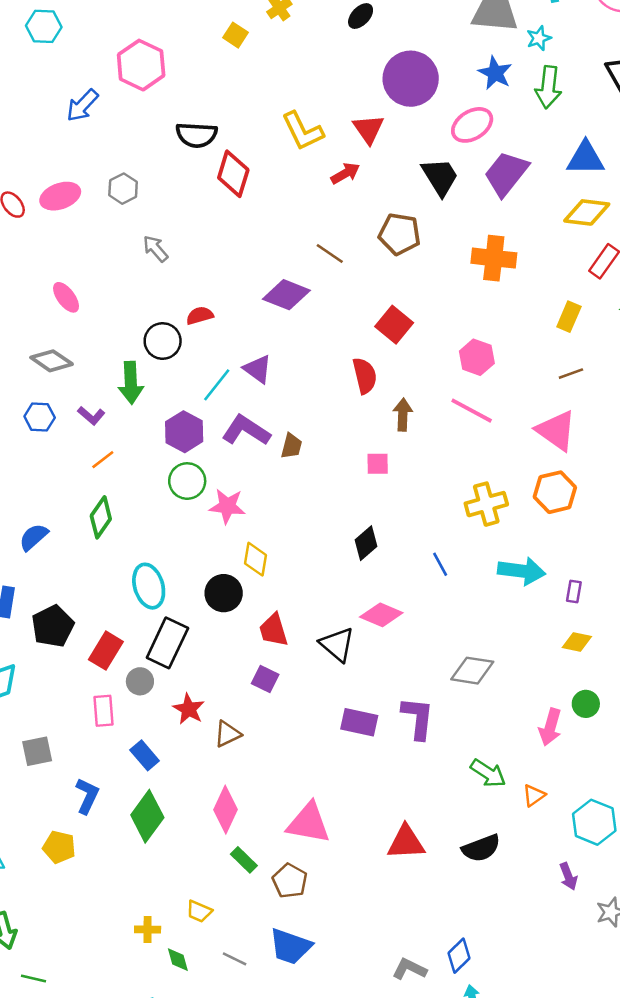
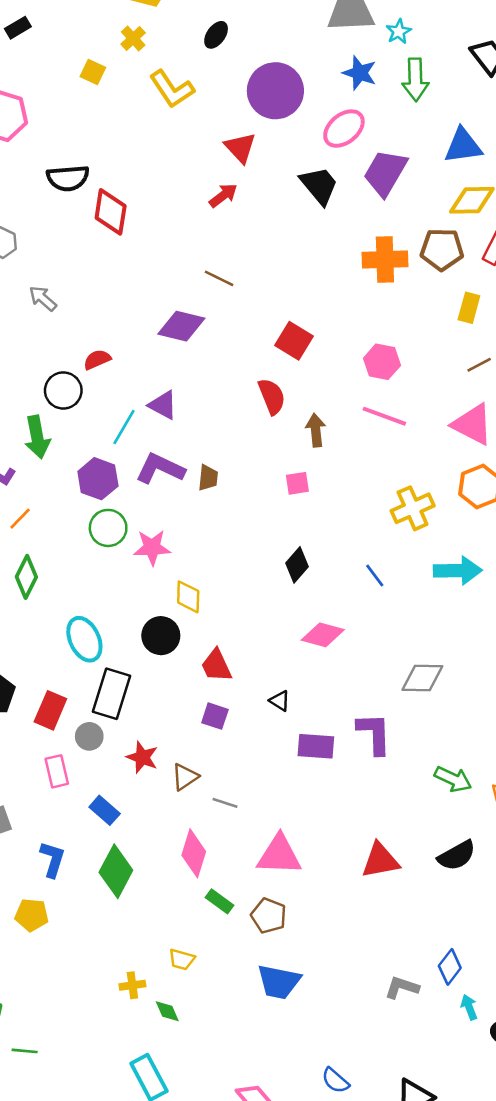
yellow L-shape: (303, 131) -> (172, 89), moved
brown pentagon: (400, 234) -> (442, 249), moved
black triangle: (337, 644) -> (280, 701), moved, size x0.6
gray line: (235, 959) -> (225, 803), moved

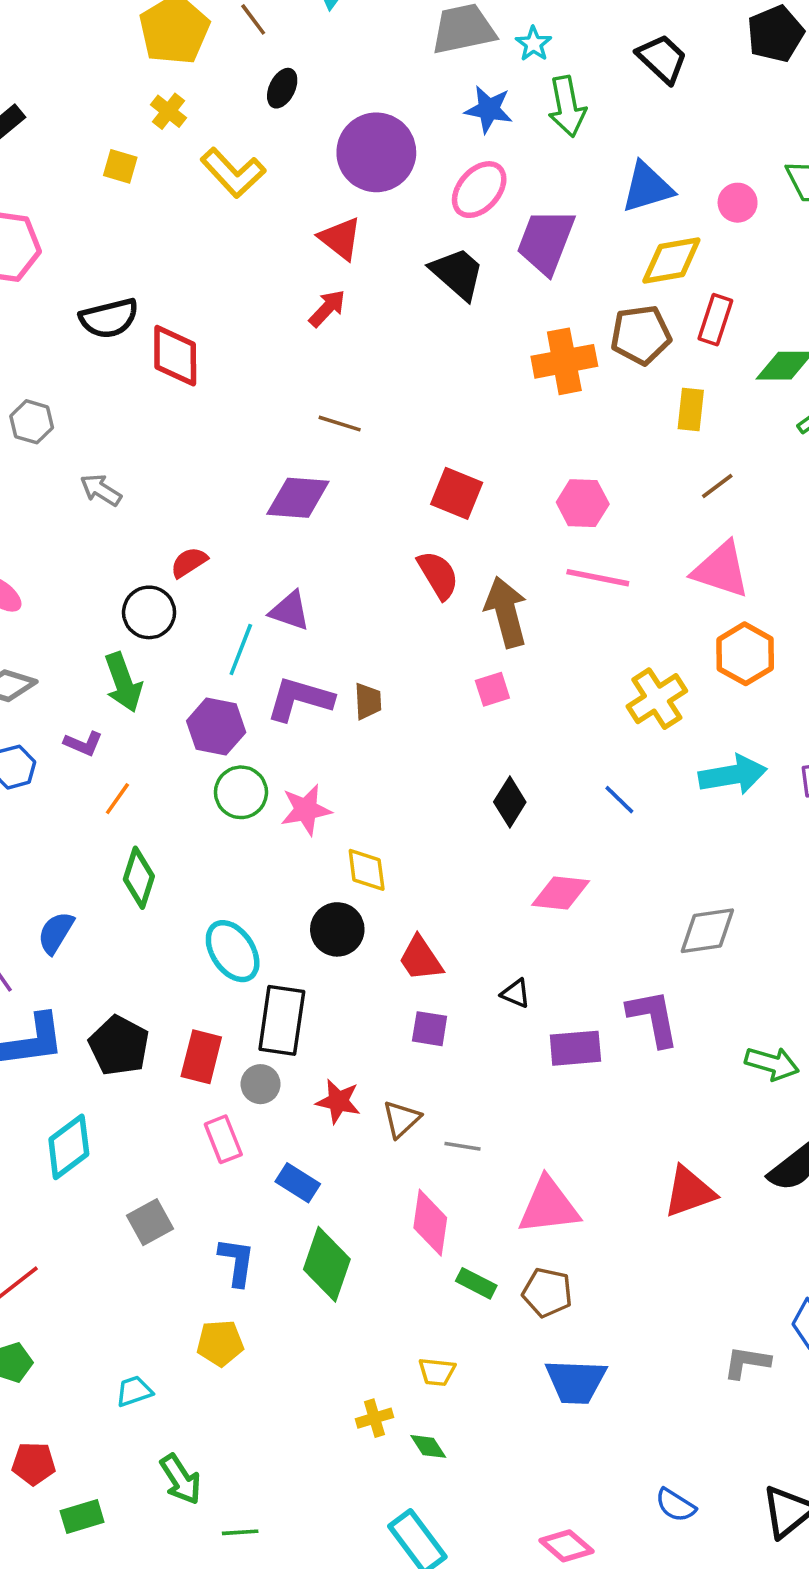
brown arrow: (316, 430) -> (506, 612), size x1.5

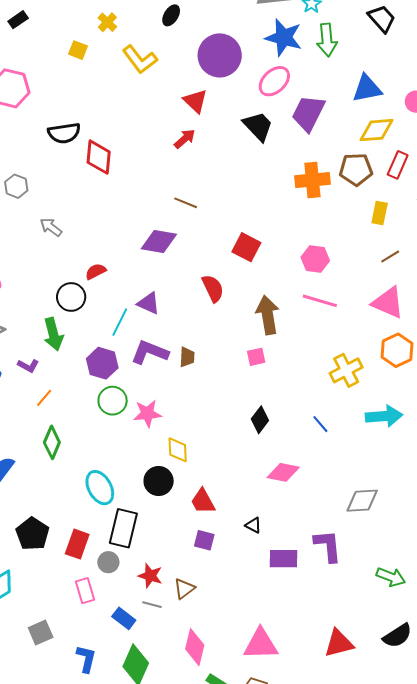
blue star: (489, 109) -> (284, 38), size x1.4
red semicircle: (438, 575) -> (213, 288), moved
gray line: (462, 1146) -> (152, 605), moved

